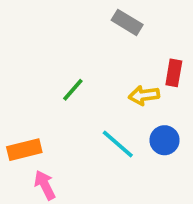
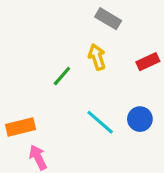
red rectangle: (174, 73) -> (148, 62), turned 55
yellow arrow: (144, 95) -> (97, 57), moved, turned 80

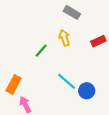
blue circle: (140, 119) -> (87, 91), moved
orange rectangle: (20, 127) -> (14, 84), turned -48

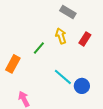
red rectangle: (98, 41) -> (85, 39), moved, turned -32
orange rectangle: (14, 84) -> (13, 64), moved

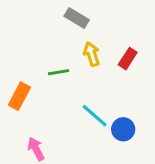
gray rectangle: (68, 12) -> (77, 18), moved
green line: (39, 48) -> (59, 72), turned 40

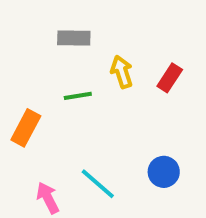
gray rectangle: (77, 18) -> (74, 38), moved, turned -30
cyan line: (95, 116) -> (98, 184), moved

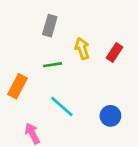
gray rectangle: (74, 38) -> (50, 26), turned -75
cyan line: (98, 184) -> (62, 106), moved

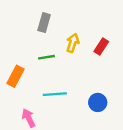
yellow arrow: (82, 48) -> (73, 43), turned 36
cyan line: (62, 106) -> (55, 94), turned -45

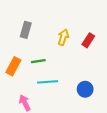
gray rectangle: (44, 23) -> (26, 30), moved
green line: (46, 57) -> (38, 61), moved

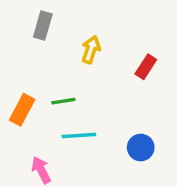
gray rectangle: (26, 30) -> (43, 26), moved
yellow arrow: (63, 37) -> (91, 50), moved

